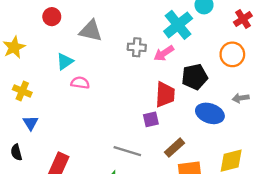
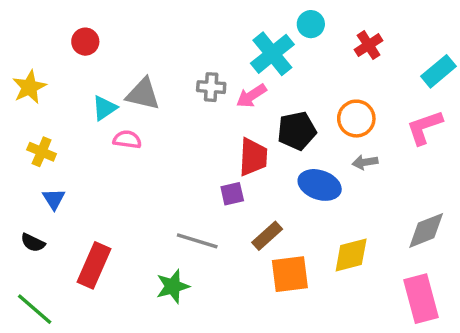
gray triangle: (91, 31) -> (143, 94), moved
orange circle: (232, 54) -> (356, 119), moved
black semicircle: (16, 152) -> (33, 243), turned -49

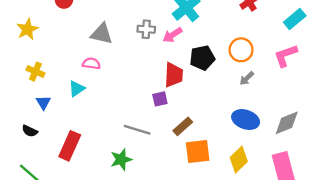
cyan triangle: (105, 108) -> (77, 89), moved
gray arrow: (365, 162) -> (247, 78), turned -35
blue ellipse: (320, 185) -> (246, 120), moved
yellow diamond: (351, 255) -> (239, 159), moved, turned -30

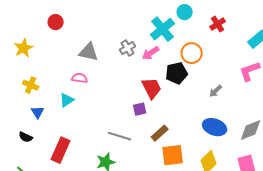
gray cross: (146, 29) -> (128, 48), turned -35
orange circle: (241, 50) -> (192, 53), moved
red trapezoid: (174, 75) -> (152, 88), turned -30

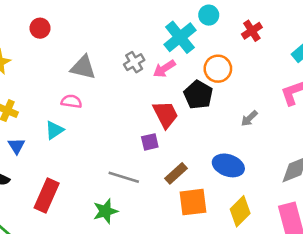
black pentagon: (177, 73) -> (198, 95), turned -30
blue ellipse: (215, 127) -> (228, 165), moved

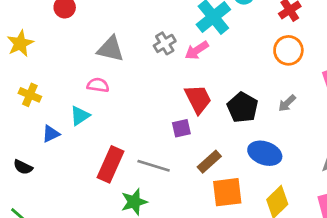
orange circle: (218, 69) -> (288, 50), moved
black pentagon: (198, 95) -> (243, 107), moved
blue triangle: (16, 146) -> (51, 134), moved, turned 36
red rectangle: (47, 196) -> (111, 164), moved

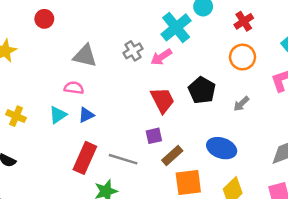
yellow cross: (30, 95) -> (16, 116), moved
black pentagon: (243, 107) -> (202, 90), moved
purple square: (181, 128) -> (154, 136), moved
blue triangle: (51, 134) -> (86, 115), moved

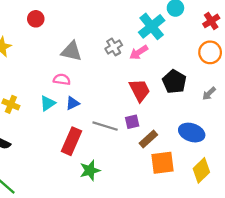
gray line: (123, 159) -> (105, 126), moved

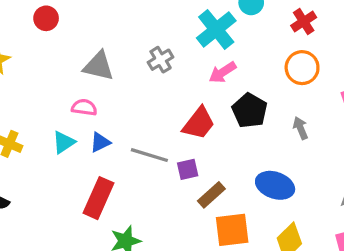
pink arrow: (139, 52) -> (223, 72), moved
red trapezoid: (140, 90) -> (199, 123), turned 65
gray arrow: (209, 94) -> (300, 128), turned 112
gray line: (105, 126) -> (149, 155), moved

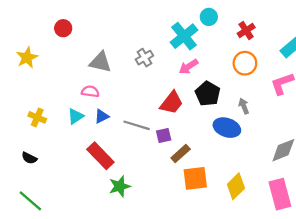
blue ellipse: (275, 185) -> (227, 128), moved
red rectangle: (99, 198) -> (100, 156), turned -68

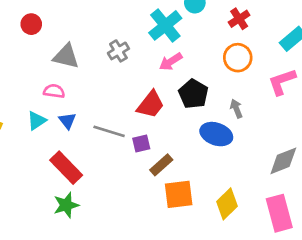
red circle: (63, 28) -> (31, 24), moved
blue triangle: (102, 116) -> (67, 121), turned -42
green star: (120, 186) -> (66, 205), moved

